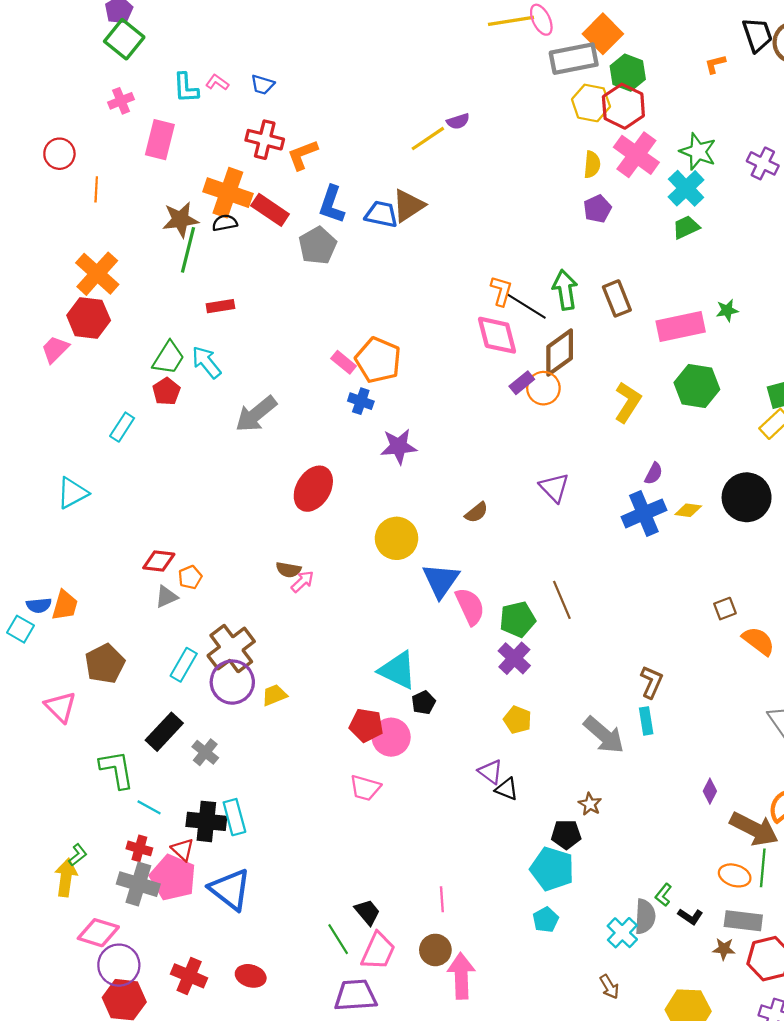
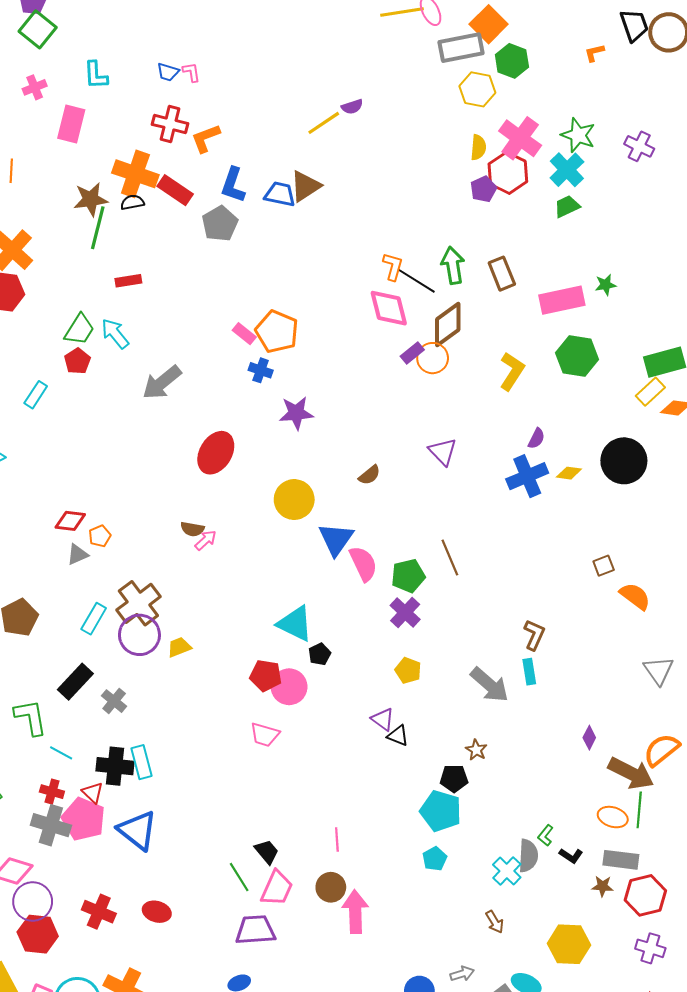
pink L-shape: (217, 82) -> (191, 72), moved, turned 45
red hexagon: (623, 106) -> (508, 173), moved

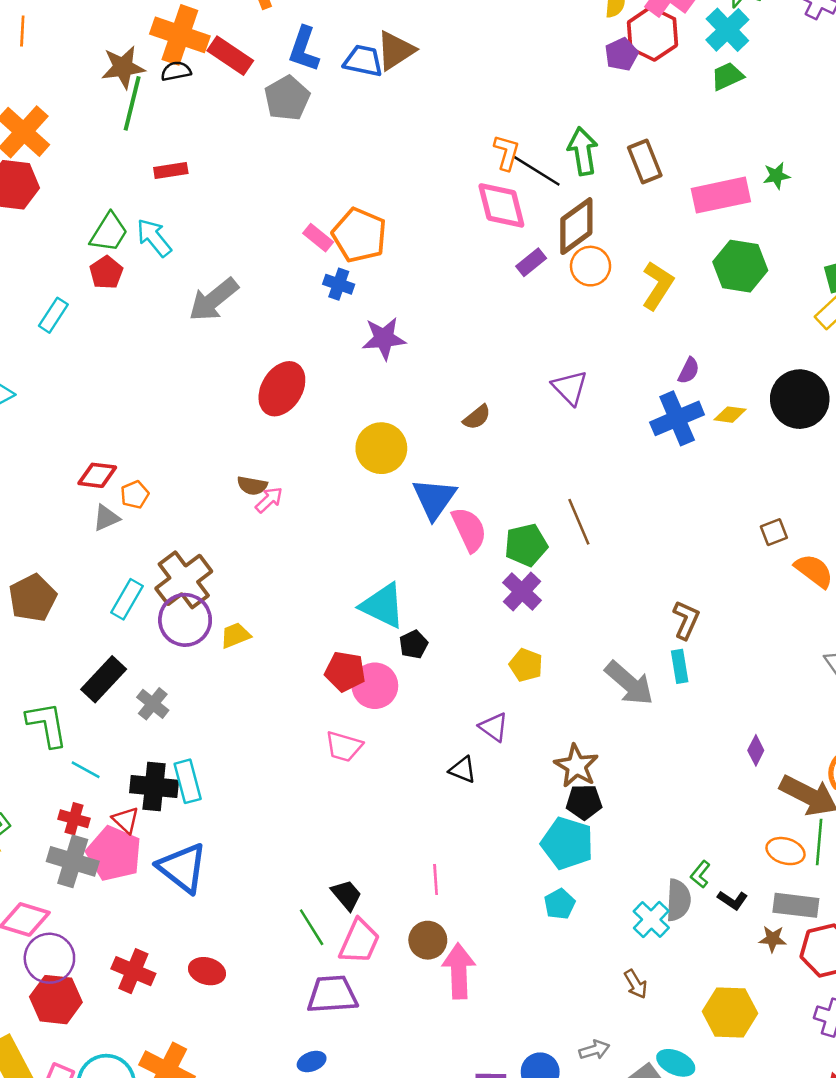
orange circle: (433, 358) -> (591, 266), moved
black triangle: (398, 736) -> (463, 770), moved
brown star: (476, 750) -> (576, 766), moved, size x1.6

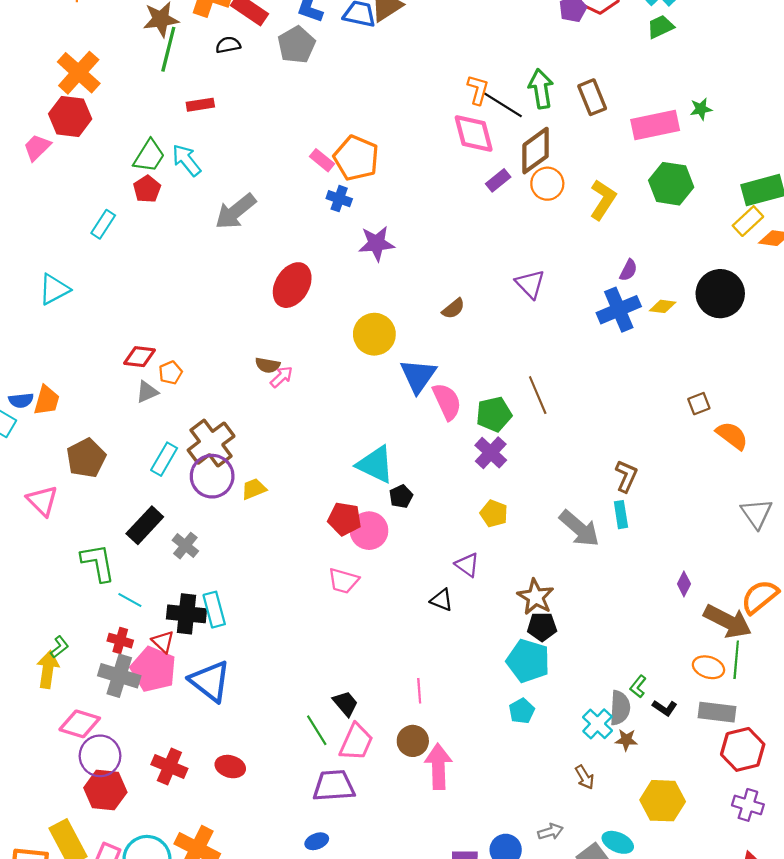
black semicircle: (176, 71) -> (228, 45), moved
brown star: (773, 939) -> (626, 740), moved

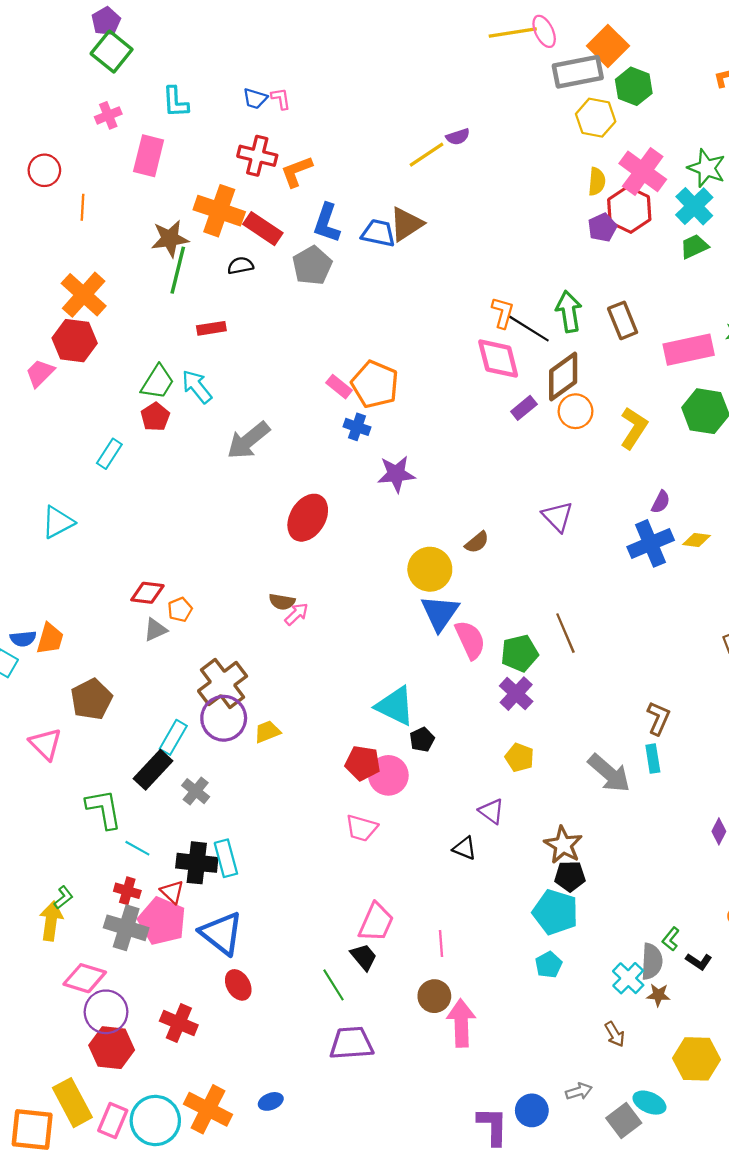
yellow circle: (374, 334) -> (430, 569), moved
cyan rectangle: (164, 459) -> (173, 737), moved
pink trapezoid: (356, 742) -> (376, 922), moved
red ellipse: (230, 767) -> (238, 985), moved, turned 44
blue ellipse: (317, 841) -> (271, 1101), moved

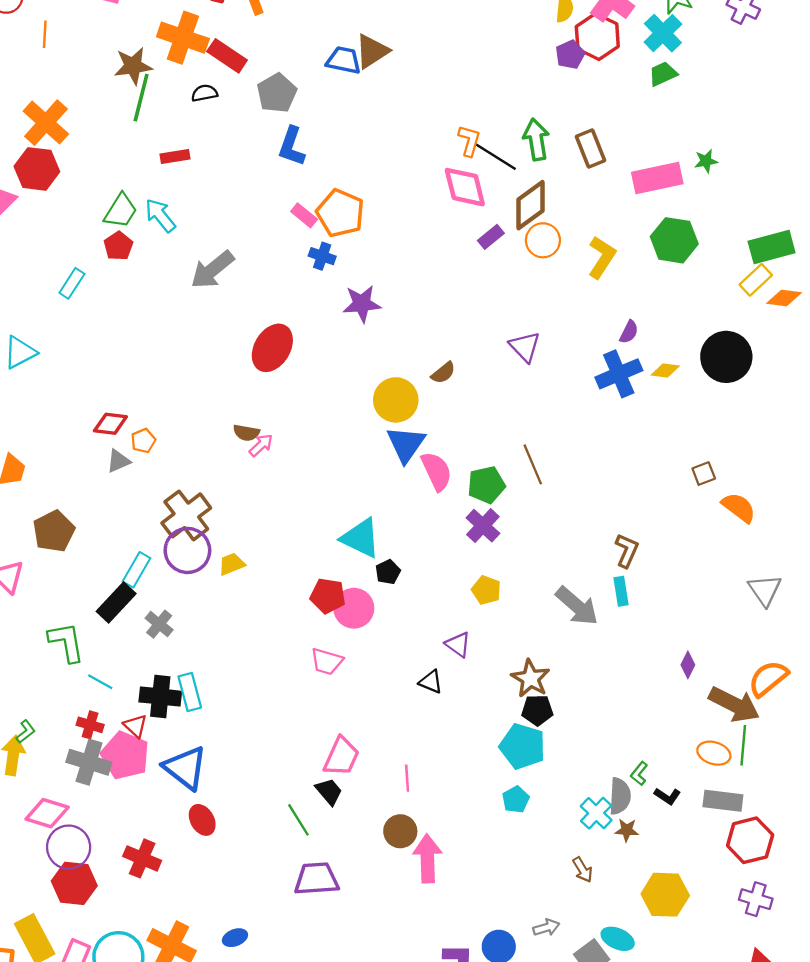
blue L-shape: (327, 223) -> (292, 146), moved

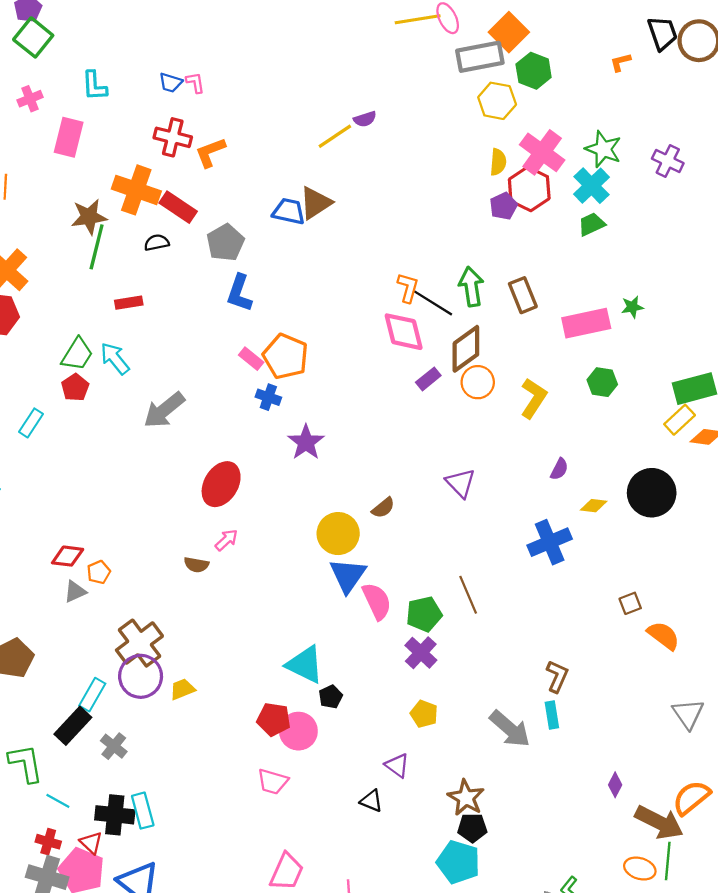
green hexagon: (674, 240) -> (602, 382), size x0.7
purple star: (362, 304) -> (306, 442), turned -30
blue cross: (619, 374) -> (550, 542), moved
pink arrow: (261, 445) -> (226, 540), moved

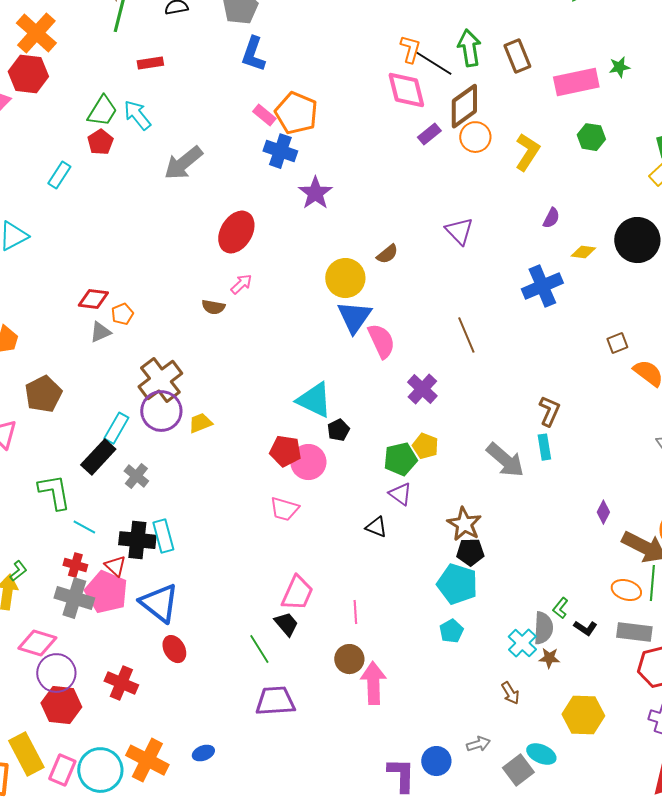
blue cross: (268, 397) -> (280, 151), size x1.4
green pentagon: (424, 614) -> (400, 459), moved

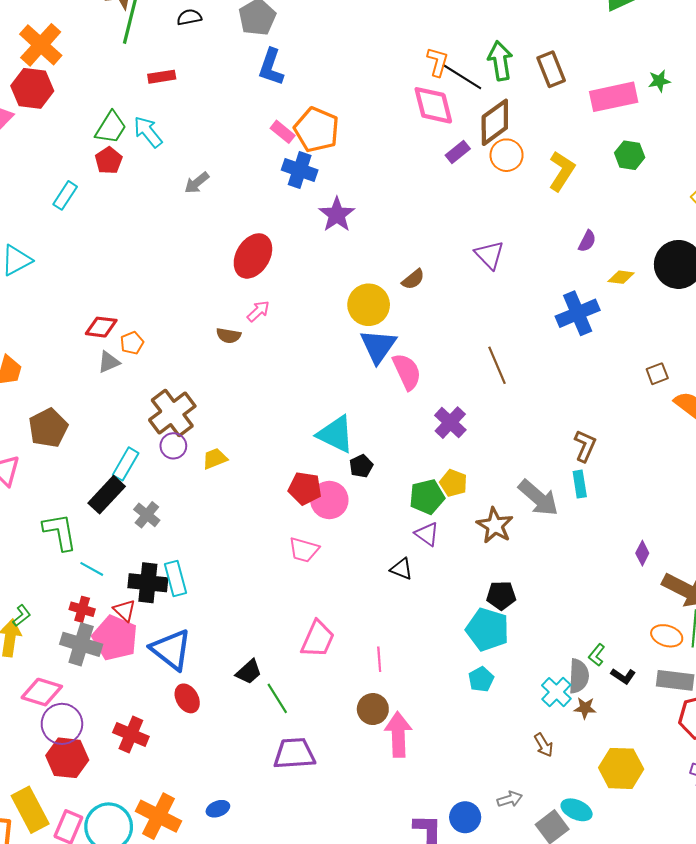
gray arrow: (183, 163) -> (197, 183), size x0.6
purple circle: (161, 411) -> (173, 446), size x0.6
brown star: (464, 524) -> (495, 525), moved
black trapezoid: (286, 624) -> (249, 672), moved, turned 88

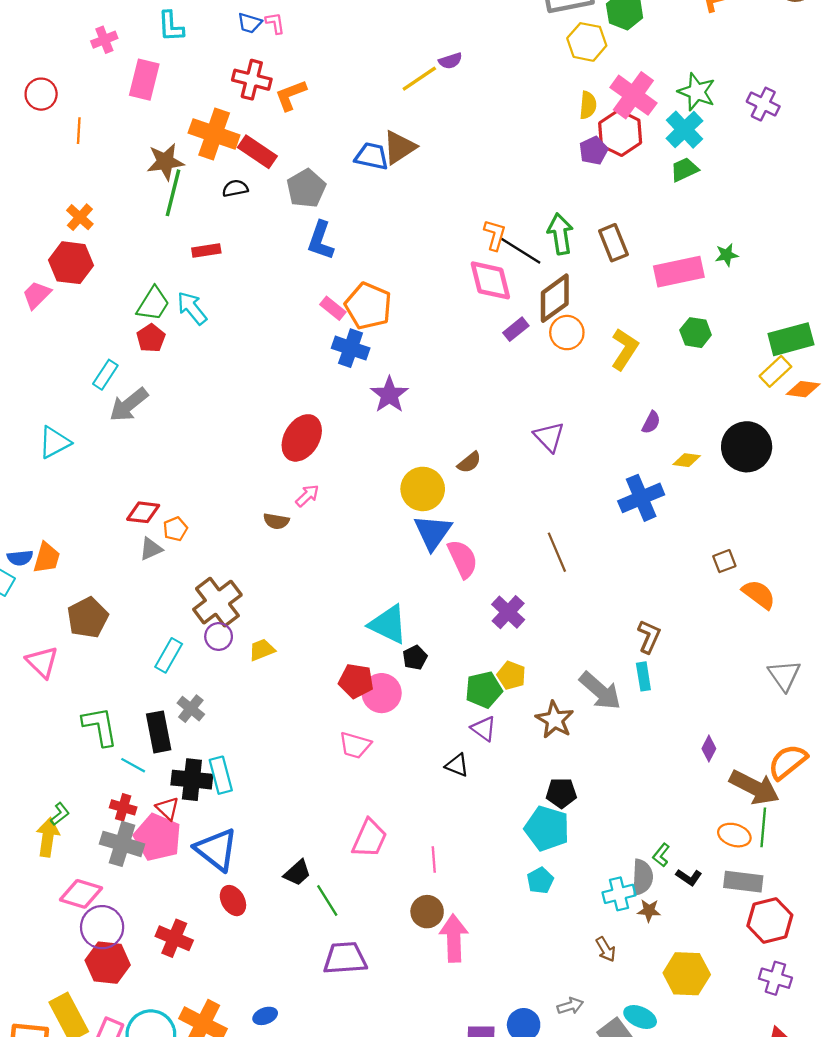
orange cross: (41, 45) -> (80, 217), size x0.6
gray arrow: (197, 183) -> (129, 405), moved, size x1.5
black rectangle: (107, 495) -> (159, 732), moved, turned -54
cyan cross: (556, 692) -> (619, 894), turned 32

